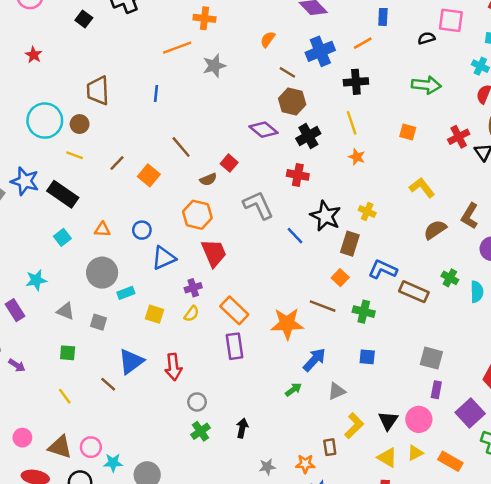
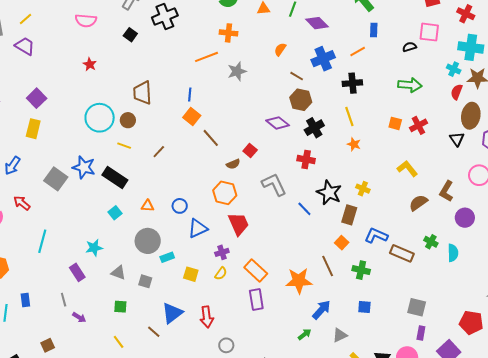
red cross: (459, 137) -> (418, 125), moved
orange square: (149, 175) -> (192, 117), moved
brown line: (323, 306) -> (328, 266), turned 45

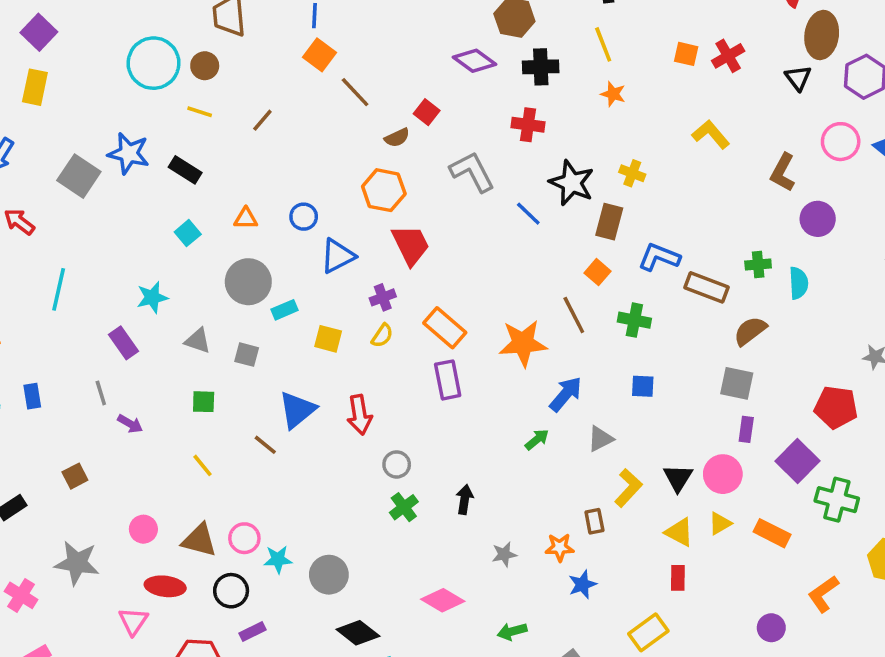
black cross: (314, 128) -> (541, 67), turned 30
black rectangle: (115, 178) -> (185, 170), size x0.7
brown semicircle: (418, 203) -> (750, 331), moved
green cross: (431, 242) -> (758, 265), turned -32

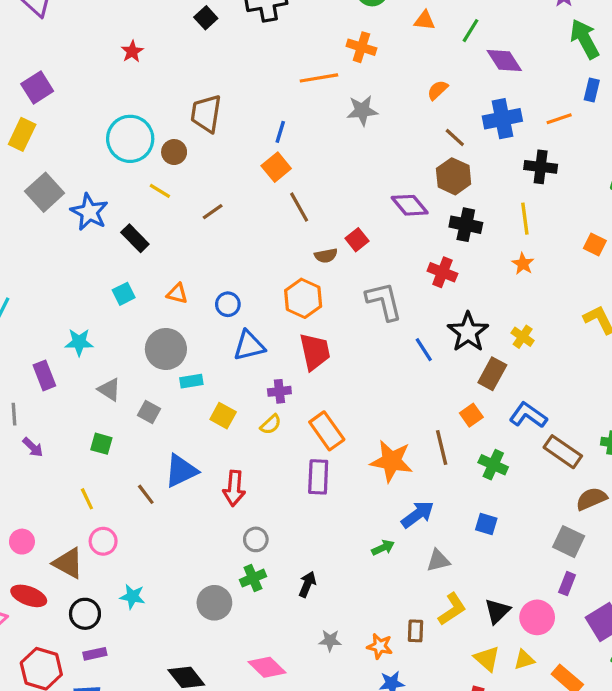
gray square: (79, 176) -> (45, 192), moved
pink circle: (244, 538) -> (103, 541), moved
gray circle: (329, 575) -> (214, 603), moved

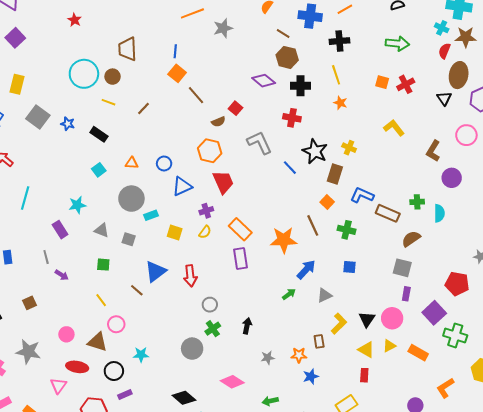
purple square: (37, 88) -> (15, 38), moved
blue cross: (502, 119) -> (310, 16), turned 30
blue star: (89, 212) -> (68, 124), size x0.6

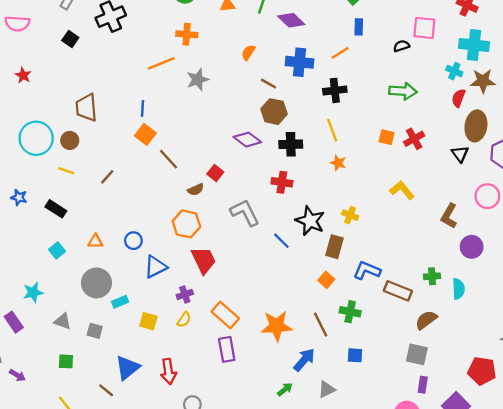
brown line: (313, 225) -> (321, 325), moved

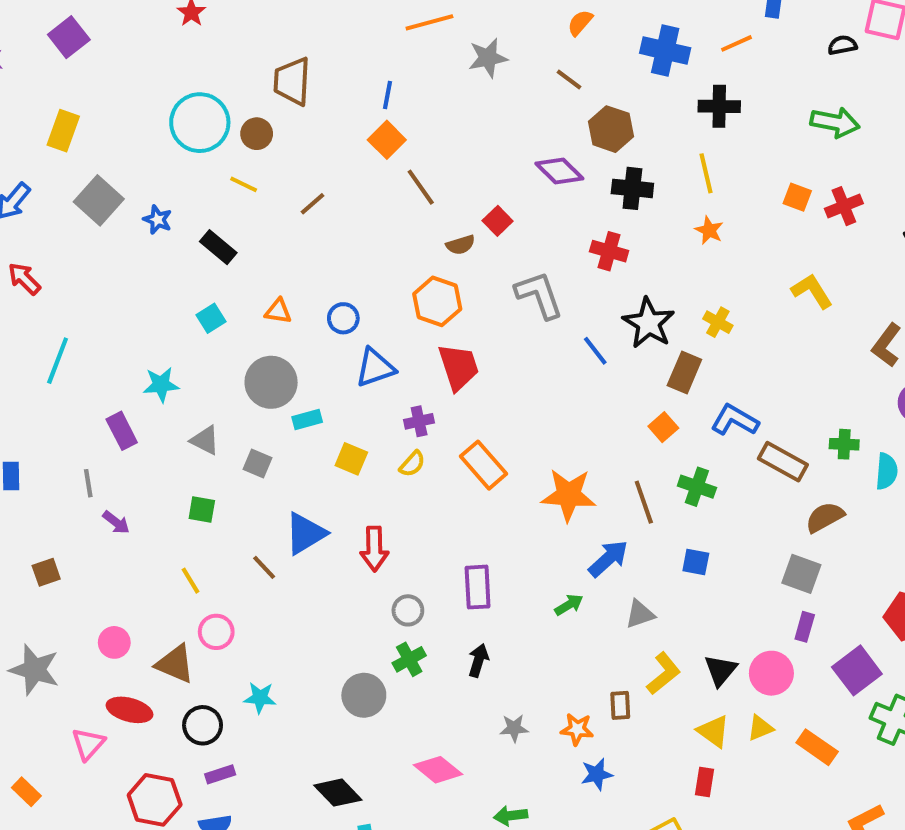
brown line: (268, 84) -> (569, 80), moved
purple rectangle: (227, 349) -> (478, 587), moved

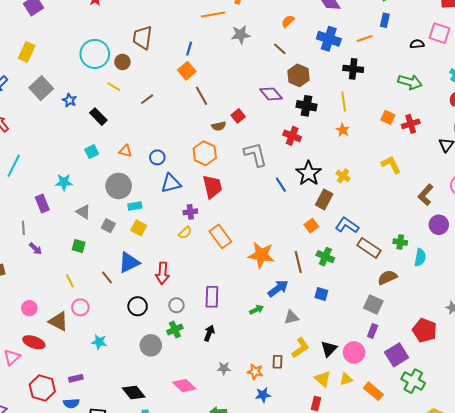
yellow square: (351, 459) -> (139, 228), moved
black circle: (203, 725) -> (138, 306), moved

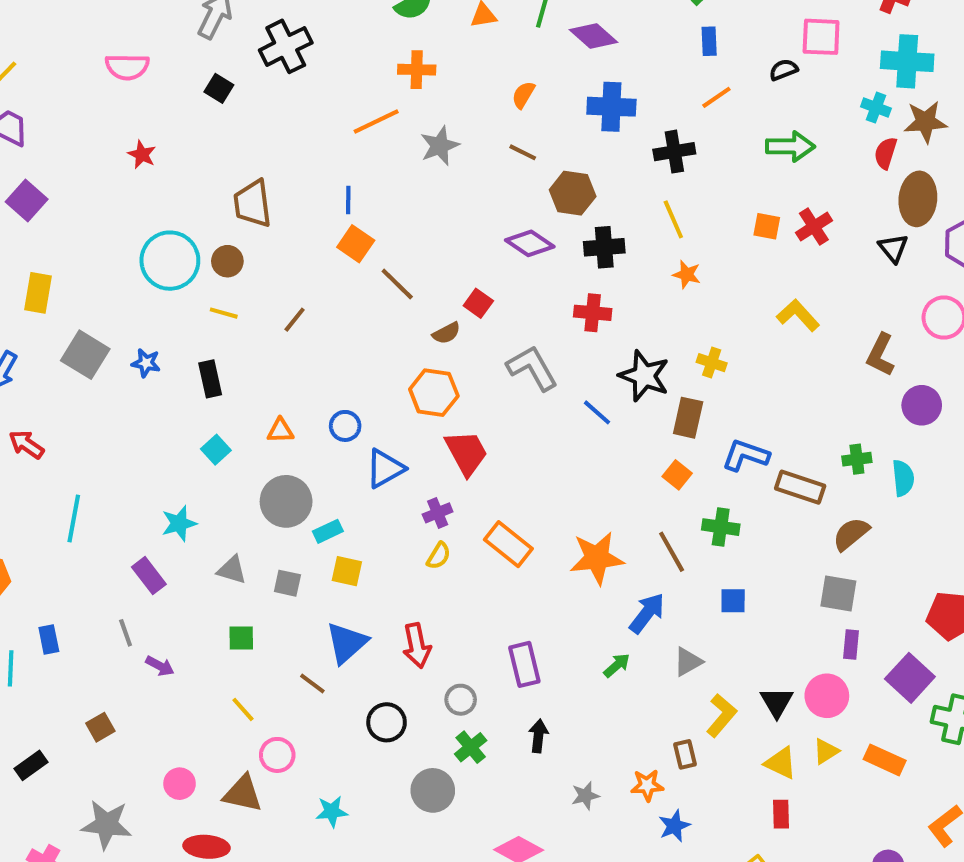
orange line: (365, 38) -> (716, 97), moved
black rectangle: (98, 117) -> (210, 379), turned 48

